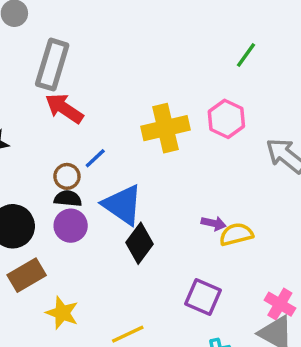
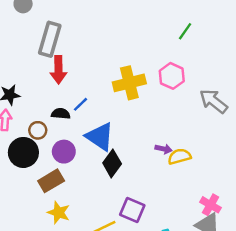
red arrow: (64, 108) -> (58, 70), turned -124
brown circle: (67, 176) -> (38, 130), moved
black semicircle: (68, 198) -> (61, 114), moved
brown rectangle: (27, 275) -> (51, 181), moved
purple square: (203, 297) -> (132, 210), moved

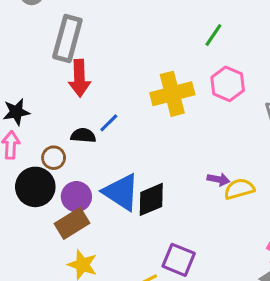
green line: (185, 31) -> (213, 35), moved
blue triangle: (100, 137) -> (121, 192), moved
purple circle: (64, 152) -> (76, 197), moved
black diamond: (112, 163) -> (151, 199), turned 32

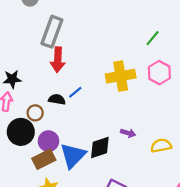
purple arrow: (218, 179) -> (128, 133), moved
blue triangle: (121, 192) -> (73, 156), moved, turned 36

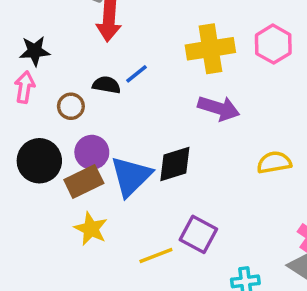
black circle: (21, 132) -> (39, 161), moved
purple arrow: (128, 133) -> (219, 108), moved, size x1.6

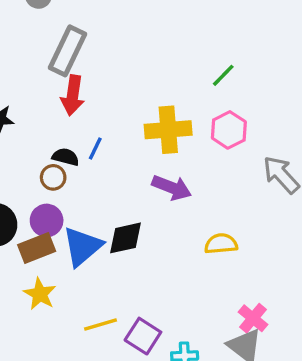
blue line: (136, 74) -> (95, 148), turned -30
brown circle: (71, 106) -> (53, 177), moved
purple square: (198, 234) -> (143, 336), moved

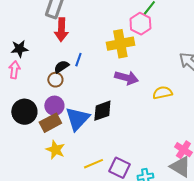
pink hexagon: (229, 130) -> (140, 24), moved
black semicircle: (66, 157) -> (61, 67), turned -42
yellow semicircle: (221, 244) -> (162, 93), moved

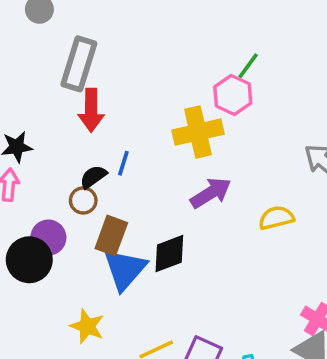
purple arrow: (126, 78) -> (211, 193), turned -45
purple circle: (54, 106) -> (48, 238), moved
brown rectangle: (50, 123) -> (111, 236), moved, turned -40

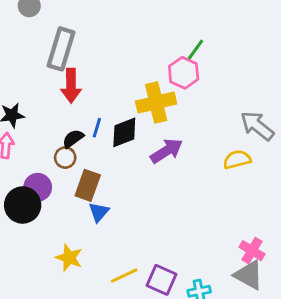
yellow semicircle: (276, 218) -> (237, 160), moved
black diamond: (169, 254) -> (124, 132), moved
blue triangle: (125, 269) -> (99, 212), size x0.6

